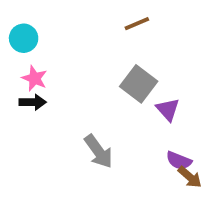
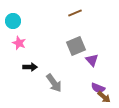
gray square: (139, 84) -> (76, 46), turned 30
black arrow: (33, 102) -> (30, 67), moved

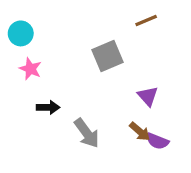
brown line: (75, 13) -> (146, 21), moved
gray square: (76, 46) -> (108, 56), moved
brown arrow: (104, 97) -> (140, 132), moved

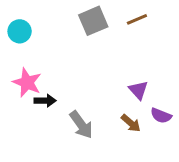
gray square: (108, 56) -> (93, 21), moved
pink star: (30, 69) -> (27, 83), moved, size x1.4
purple semicircle: (157, 141) -> (161, 116), moved

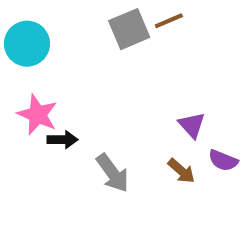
brown line: (137, 19) -> (169, 21), moved
cyan circle: (20, 31) -> (27, 44), size x1.4

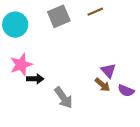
gray square: (129, 29) -> (59, 16), moved
pink star: (37, 115) -> (21, 65), turned 30
brown arrow: (181, 171) -> (102, 85), moved

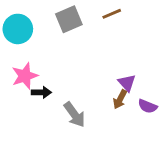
brown arrow: (102, 85) -> (120, 99), turned 77

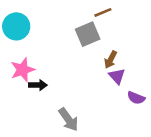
gray square: (69, 19) -> (88, 34), moved
brown arrow: (120, 99) -> (111, 60), moved
gray arrow: (74, 115) -> (68, 119), moved

